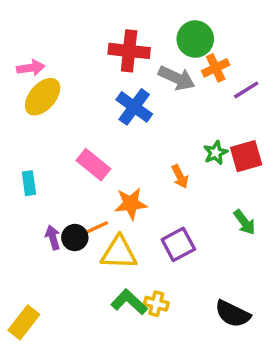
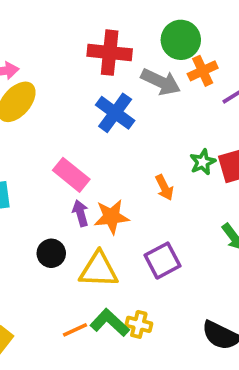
orange line: (97, 227) -> (75, 330), moved
purple arrow: (53, 238) -> (80, 213), moved

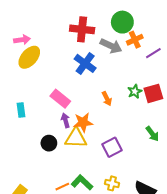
orange arrow: (164, 188) -> (107, 99), moved
yellow triangle: (99, 270) -> (76, 138), moved
yellow cross: (139, 324) -> (112, 183), moved

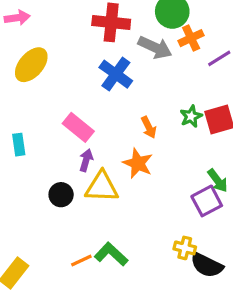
pink arrow: (22, 40) -> (17, 18), moved
purple arrow: (65, 120) -> (86, 160), turned 32
orange star: (83, 122) -> (138, 163), moved, turned 30
purple square: (112, 147) -> (207, 201), moved
yellow cross: (112, 183) -> (185, 248), moved

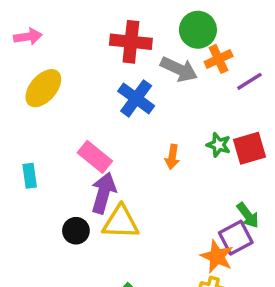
green star: (191, 116) -> (219, 145), turned -30
orange arrow: (149, 127) -> (172, 157), turned 35
purple arrow: (86, 160) -> (103, 193), size x1.6
orange star: (138, 163) -> (217, 257), moved

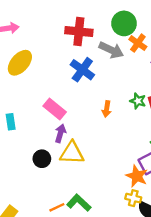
orange cross: (219, 59) -> (138, 43), turned -30
purple arrow: (103, 193) -> (60, 133), size x0.7

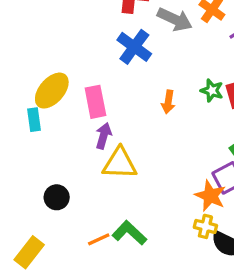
yellow ellipse: (20, 63) -> (52, 91), moved
pink rectangle: (55, 109) -> (95, 102), turned 40
black circle: (42, 159) -> (57, 197), moved

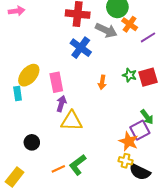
green L-shape: (129, 233) -> (78, 165), turned -80

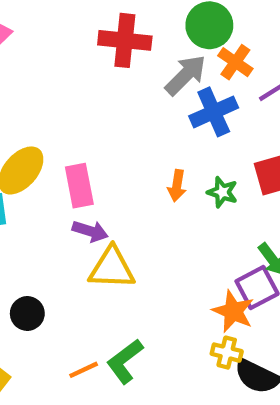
gray arrow: (106, 30) -> (186, 75), turned -70
blue cross: (81, 48) -> (214, 112), moved, turned 30
green star: (130, 75) -> (222, 192), moved
purple arrow: (61, 104) -> (90, 231), turned 91

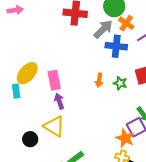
blue cross: (214, 112) -> (116, 46), turned 30
purple arrow: (90, 231) -> (59, 101), turned -126
yellow triangle: (112, 268) -> (54, 126), moved, turned 30

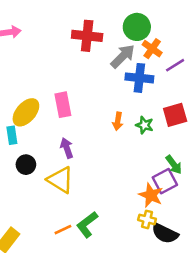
pink rectangle: (54, 80) -> (63, 105), moved
black circle: (30, 139) -> (26, 165), moved

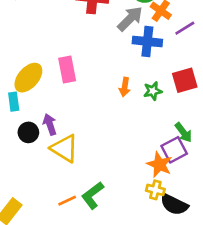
green star: (144, 125) -> (153, 91), turned -30
purple arrow: (67, 148) -> (50, 124), moved

